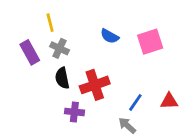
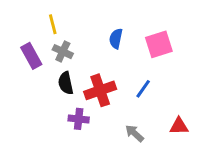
blue semicircle: (110, 36) -> (116, 39), turned 72
red triangle: (169, 101) -> (179, 126), moved
blue line: (135, 102) -> (143, 89), moved

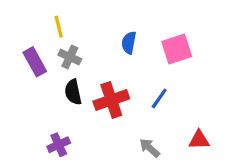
purple cross: (79, 119) -> (59, 145), moved, turned -30

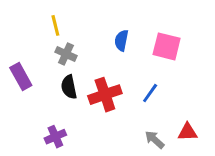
pink square: (177, 49) -> (167, 46), turned 32
purple rectangle: (35, 62) -> (21, 76), moved
gray arrow: (150, 148) -> (155, 140), moved

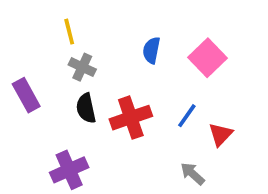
pink square: (167, 46) -> (208, 58), turned 32
red triangle: (188, 132) -> (221, 134), moved, turned -45
purple cross: (55, 137) -> (69, 170), size x1.4

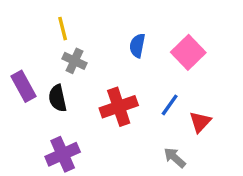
black semicircle: (86, 108) -> (58, 98), moved

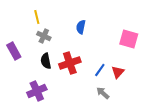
pink square: (188, 52) -> (129, 39), moved, turned -30
black semicircle: (58, 98) -> (46, 61), moved
blue line: (170, 105) -> (100, 70), moved

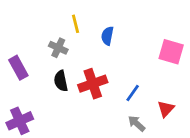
yellow line: (37, 17) -> (76, 24), moved
red triangle: (118, 72) -> (166, 109), moved
purple cross: (37, 91) -> (20, 121), moved

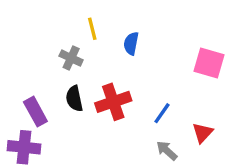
purple rectangle: (18, 68) -> (35, 112), moved
purple cross: (20, 121) -> (24, 147), turned 30

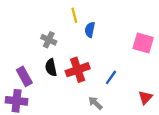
yellow line: (92, 29) -> (74, 15), moved
red triangle: (203, 133) -> (145, 97), moved
gray arrow: (167, 151) -> (95, 103), moved

